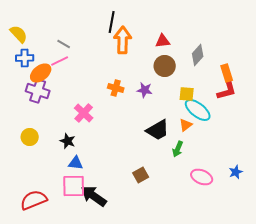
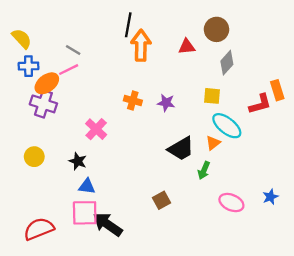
brown circle: (165, 66) -> (217, 29), moved
orange rectangle: (227, 73) -> (277, 90), moved
yellow square: (187, 94) -> (212, 96), moved

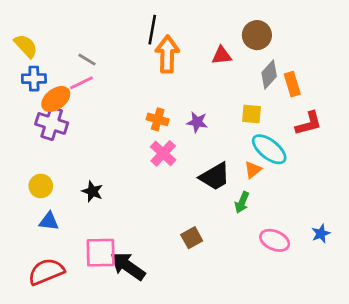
orange rectangle: (277, 90) -> (292, 84), moved
pink cross: (96, 129) -> (163, 153), moved
blue triangle: (87, 186) -> (49, 221), moved

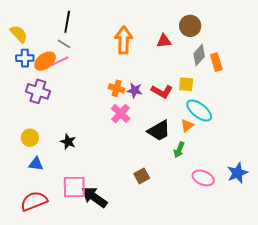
black line: (152, 30) -> (67, 22), moved
orange ellipse: (56, 99) -> (45, 61), moved
purple star: (197, 122) -> (135, 90), moved
red L-shape: (309, 123) -> (162, 91), moved, turned 45
blue star: (321, 234) -> (237, 173), size x1.5

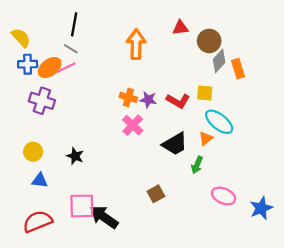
brown circle: (190, 26) -> (209, 41), moved
red triangle: (164, 41) -> (180, 28), moved
blue star: (237, 173) -> (261, 208), moved

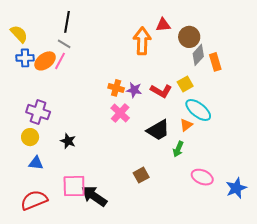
orange arrow: (136, 44) -> (142, 41), moved
pink line: (66, 68) -> (60, 61), turned -36
yellow square: (205, 93) -> (185, 84), turned -35
purple cross: (42, 101) -> (38, 112), moved

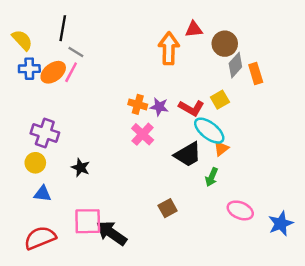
black line: (67, 22) -> (63, 28), moved
cyan ellipse: (198, 110) -> (209, 131), moved

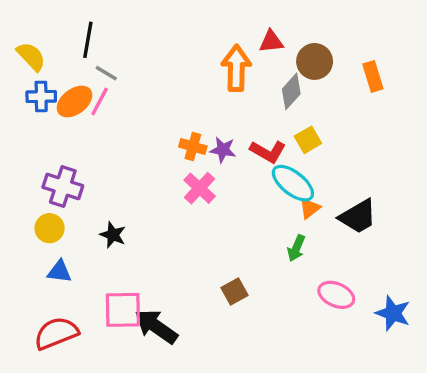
gray diamond: (235, 65) -> (291, 91), moved
orange rectangle: (256, 73) -> (373, 76), moved
black trapezoid: (188, 154) -> (358, 217), moved
blue star: (281, 224) -> (393, 313), turned -30

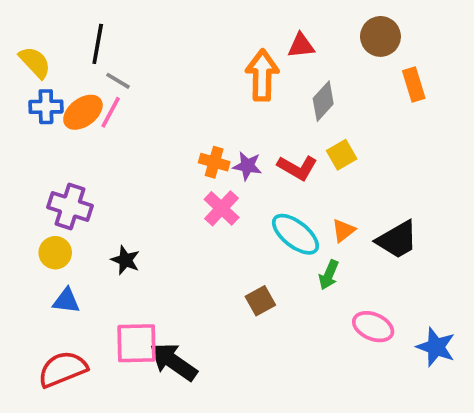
brown circle: (315, 61) -> (380, 36), moved
cyan ellipse: (293, 183) -> (295, 234), moved
brown square: (235, 292) -> (260, 301), moved

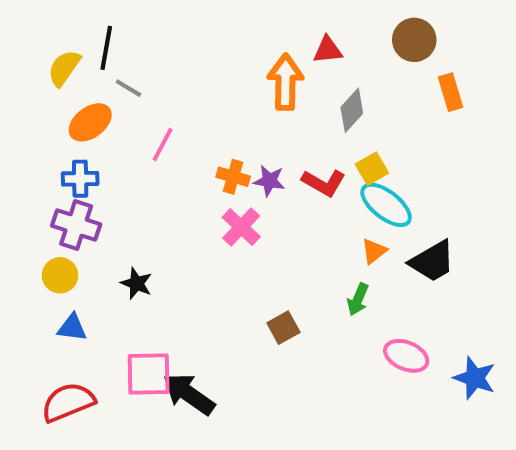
yellow semicircle: (35, 62) -> (64, 68), moved, turned -102
blue cross: (46, 107) -> (80, 179), moved
pink line: (111, 112) -> (163, 144), moved
cyan ellipse: (295, 234) -> (386, 205), moved

